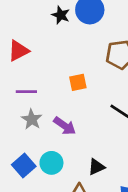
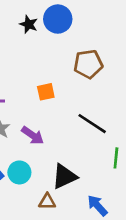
black triangle: (96, 167) -> (64, 176), size x1.5

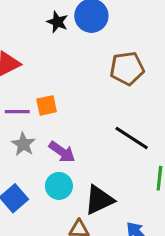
orange square: (46, 92) -> (47, 105), moved
cyan circle: (19, 172) -> (59, 186), moved

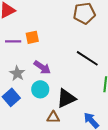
gray star: (23, 144) -> (17, 73), moved

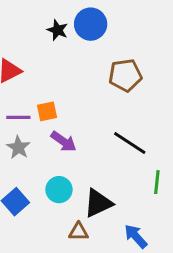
purple arrow: (42, 67) -> (64, 141), moved
gray star: (17, 73) -> (18, 147), moved

